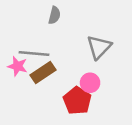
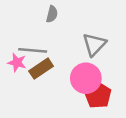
pink circle: (90, 83) -> (86, 78), size x1.6
red pentagon: (77, 101) -> (98, 95), moved

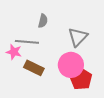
gray semicircle: (52, 14) -> (43, 21), moved
brown rectangle: (41, 69) -> (34, 68), moved, turned 60

